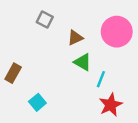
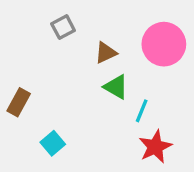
gray square: (45, 19) -> (63, 27), turned 35

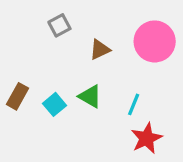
green triangle: (116, 87) -> (90, 96), moved
cyan square: (53, 143) -> (55, 104), moved

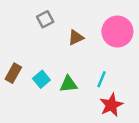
green triangle: (90, 96) -> (68, 84), moved, turned -36

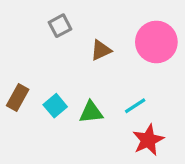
cyan line: (101, 79) -> (135, 106), turned 35

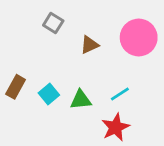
gray square: (60, 26) -> (53, 23), turned -30
red star: (148, 140) -> (115, 127), moved

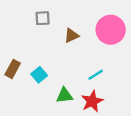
gray square: (53, 23) -> (43, 18), turned -35
green triangle: (81, 100) -> (64, 95), moved

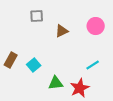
pink circle: (111, 30) -> (96, 26), size x0.7
cyan line: (96, 75) -> (93, 65), moved

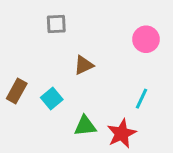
brown triangle: (62, 31) -> (84, 65), moved
cyan line: (93, 65) -> (141, 99), turned -32

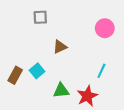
brown rectangle: (17, 91) -> (15, 75), moved

